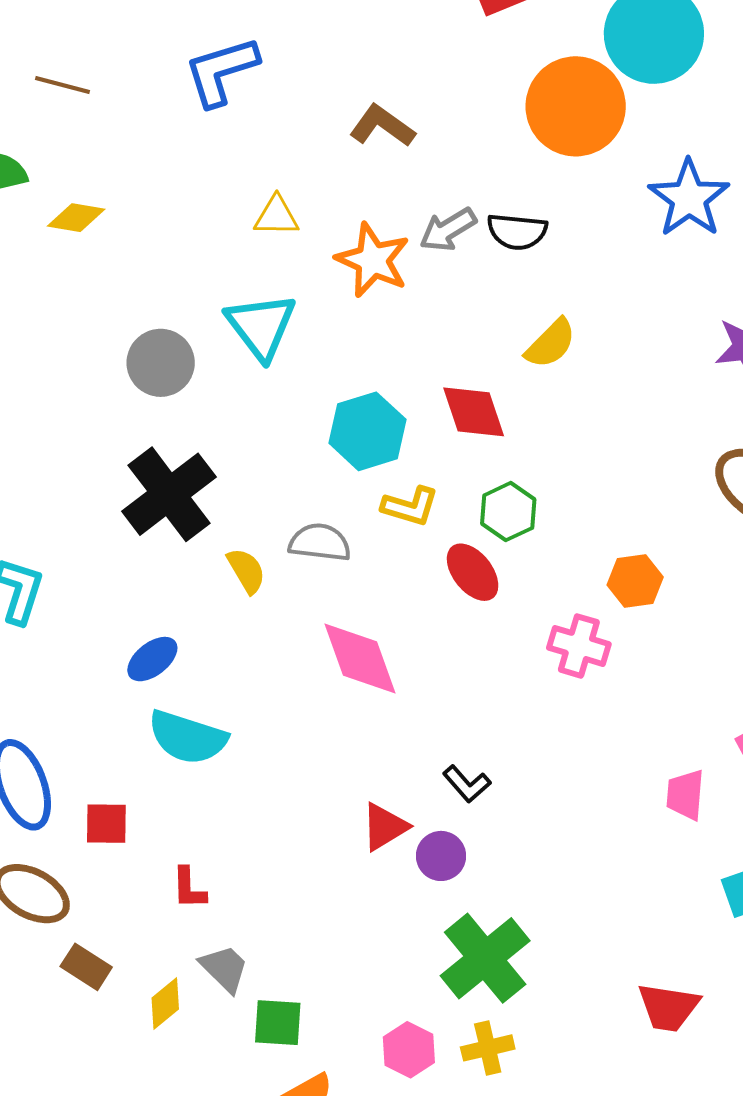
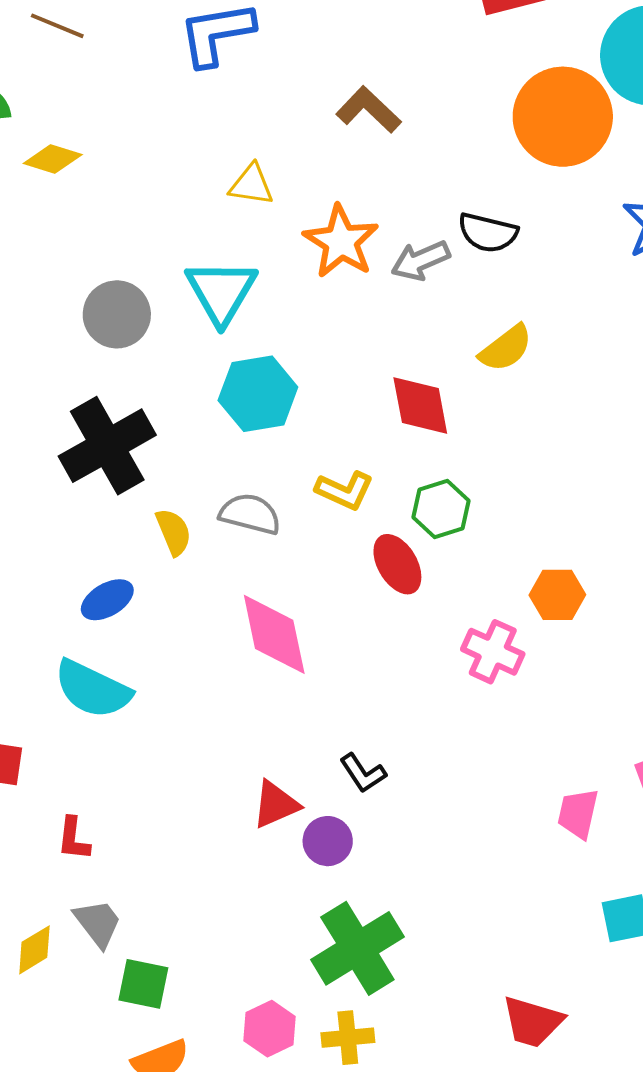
gray arrow: (448, 230) -> (421, 260), moved
cyan hexagon: (367, 431) -> (258, 394), moved
blue ellipse: (152, 659) -> (107, 600), moved

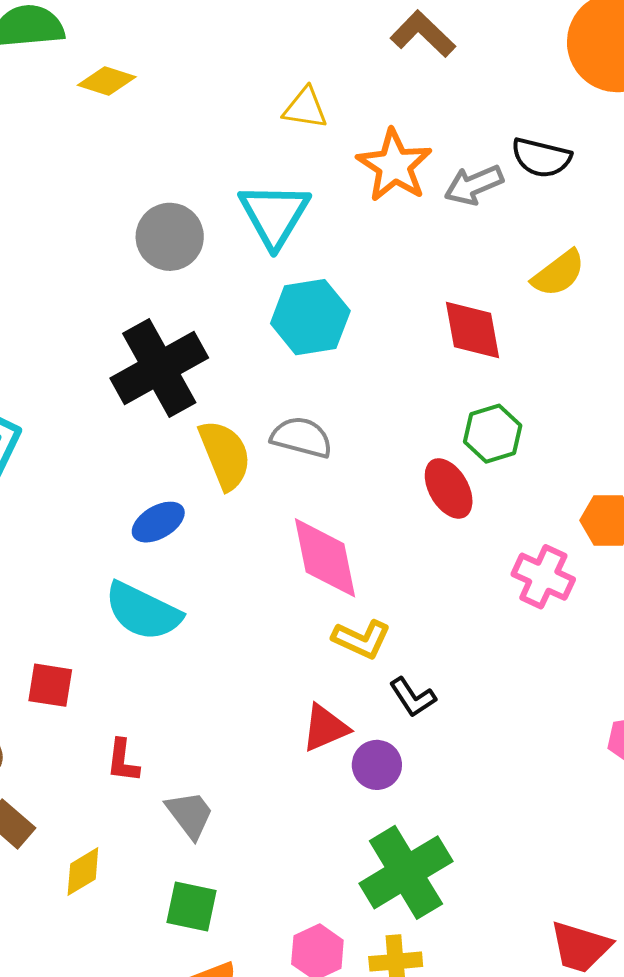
yellow L-shape: (344, 491) -> (361, 639), moved
yellow semicircle: (174, 532) -> (225, 455), size x1.5
gray trapezoid: (98, 923) -> (190, 815), moved

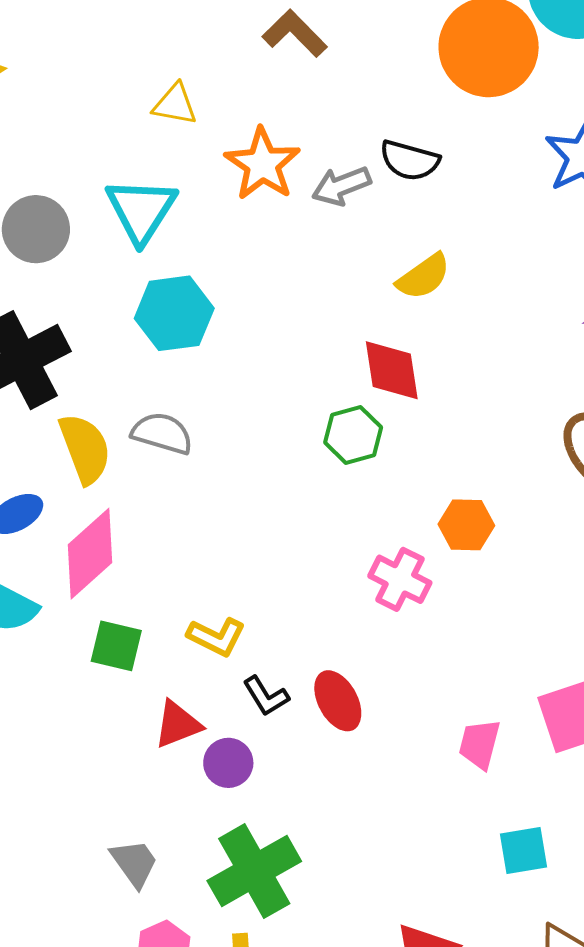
red diamond: (473, 330) -> (392, 370), moved
red ellipse: (449, 488) -> (338, 701), moved
pink diamond: (325, 558) -> (90, 554), moved, turned 58
gray trapezoid: (190, 815) -> (134, 863), moved
green square: (192, 906) -> (116, 646), moved

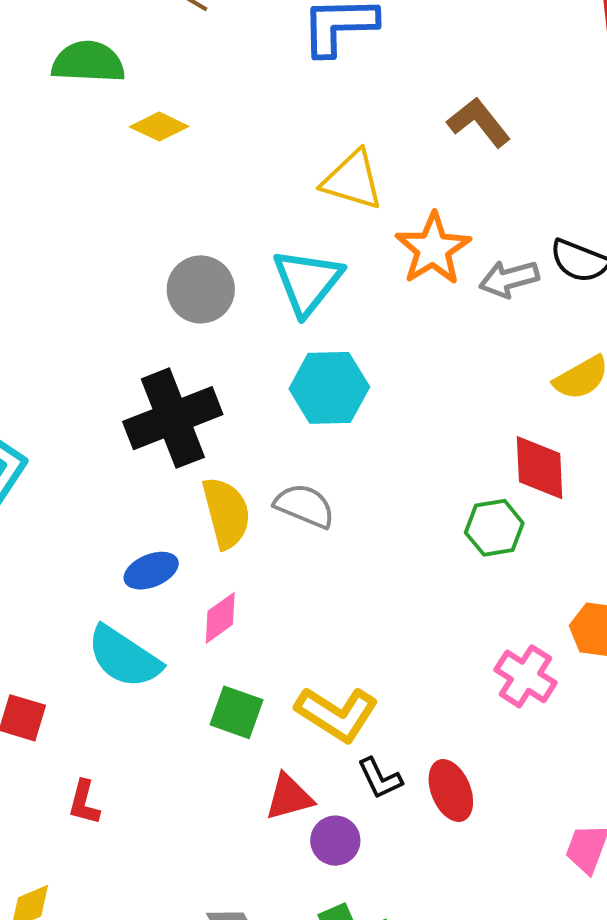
yellow triangle: (175, 104) -> (352, 180), size x1.4
pink diamond: (90, 554) -> (220, 618), size x0.6
yellow L-shape: (216, 637) -> (337, 714), size x1.4

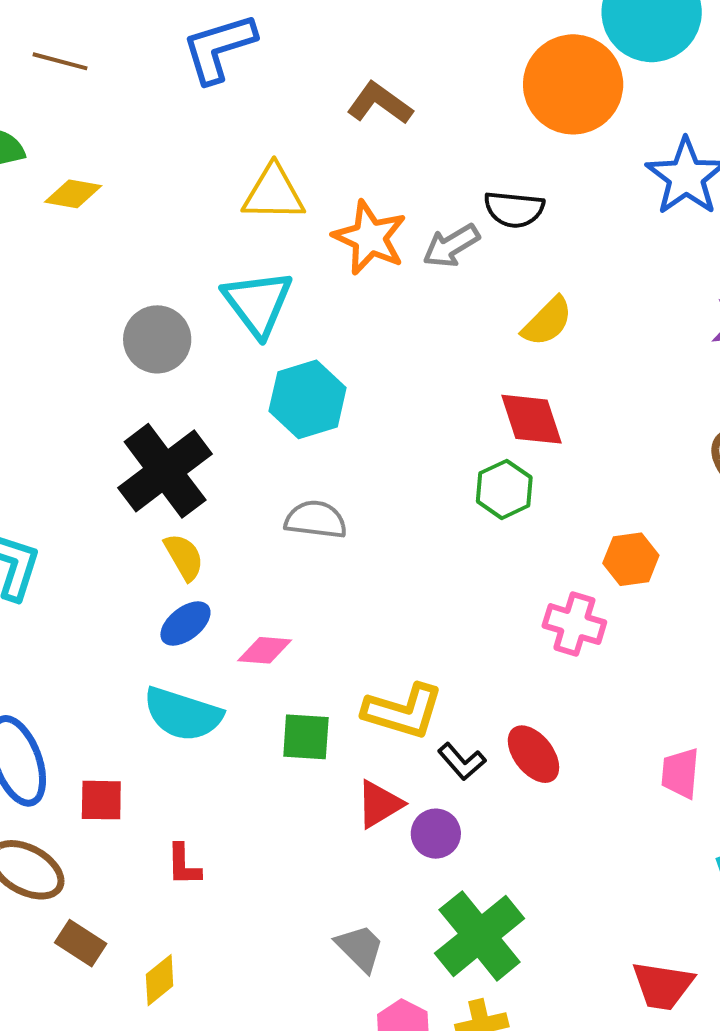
yellow semicircle: (226, 513) -> (184, 557), moved, size x0.7
pink diamond: (220, 618) -> (265, 650), turned 56

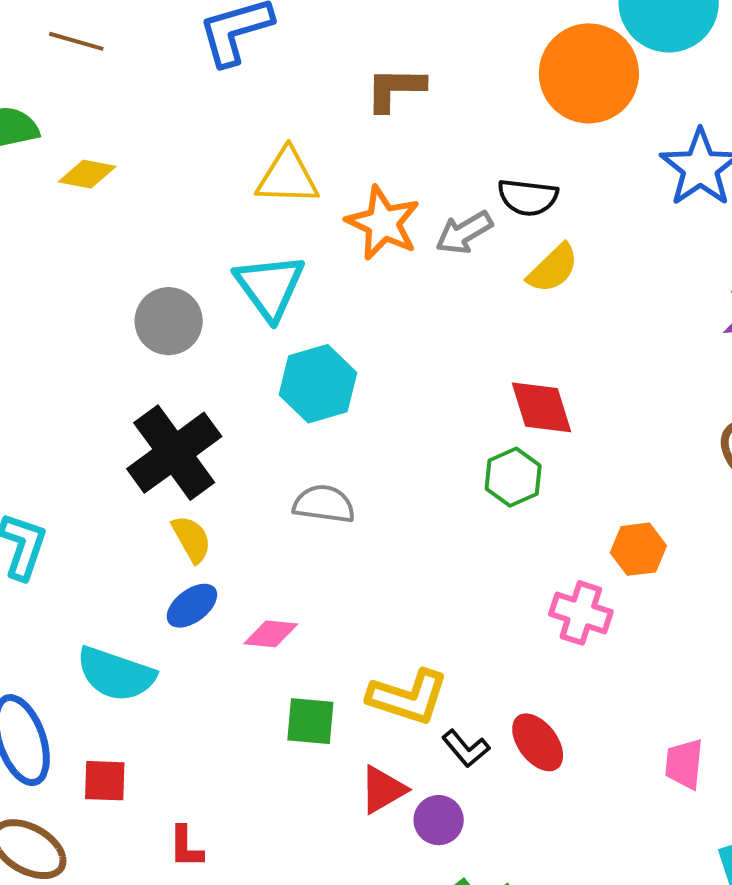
brown L-shape: (380, 103) -> (395, 89), turned -36
yellow semicircle: (547, 321) -> (553, 268), moved
cyan semicircle: (183, 714) -> (116, 674), moved

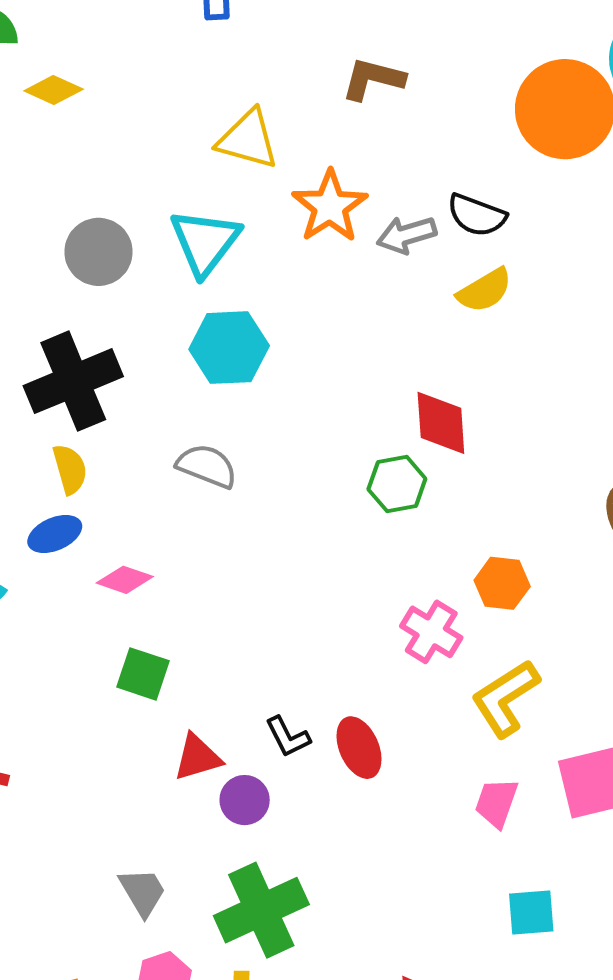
yellow L-shape: (408, 697) -> (505, 698), moved, turned 116

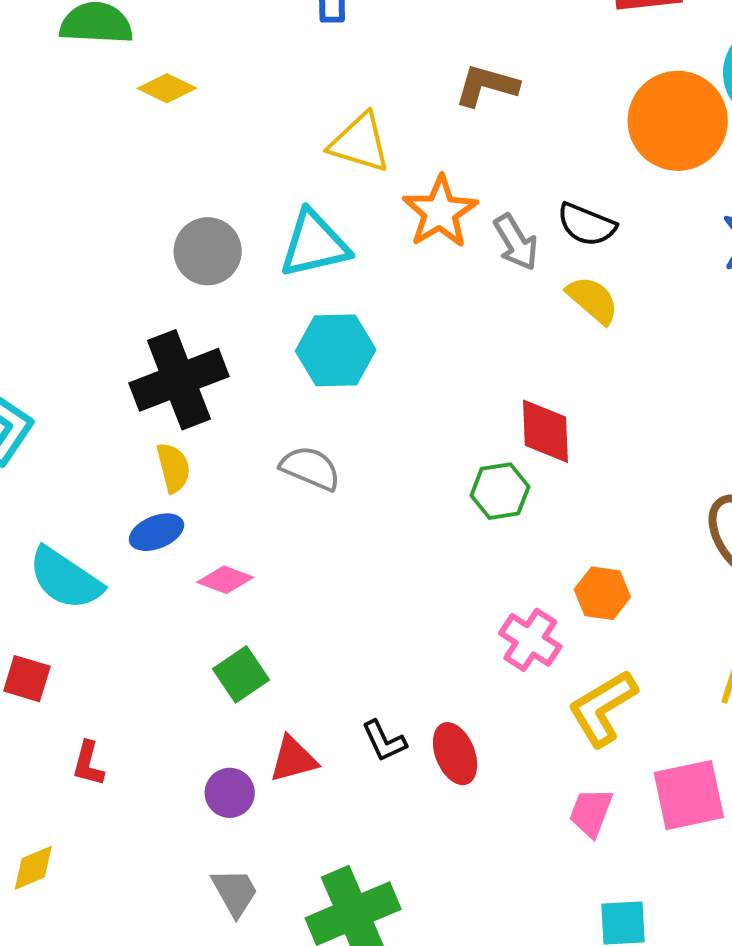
gray arrow: (406, 235) -> (516, 242), turned -106
cyan triangle: (205, 242) -> (314, 244), turned 38
yellow semicircle: (485, 290) -> (593, 300), turned -110
green square: (143, 674) -> (241, 674), turned 36
purple circle: (245, 800) -> (230, 793), moved

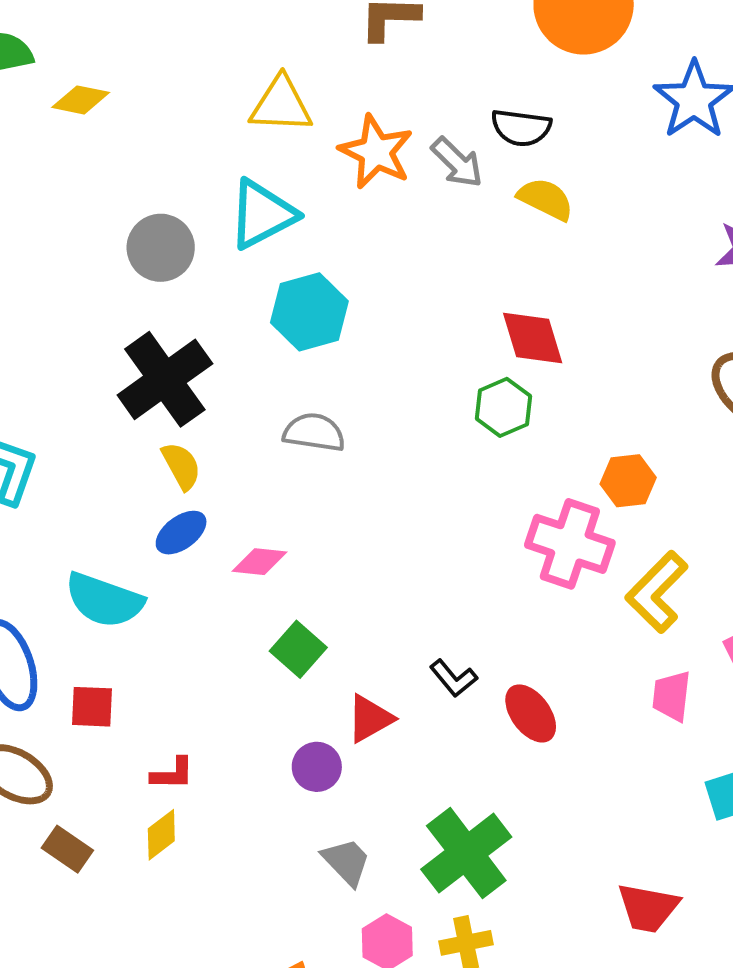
pink cross: (530, 640) -> (570, 544), size x1.4
red ellipse: (455, 754) -> (531, 713), moved
red L-shape: (88, 764) -> (172, 774), turned -90
yellow diamond: (33, 868) -> (161, 835), moved

